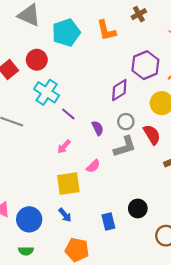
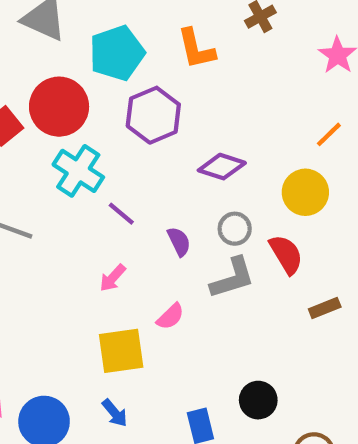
red circle: (37, 60) -> (59, 107), size x1.4
purple hexagon: (145, 65) -> (153, 115), moved
purple diamond: (119, 90) -> (222, 167), turned 50

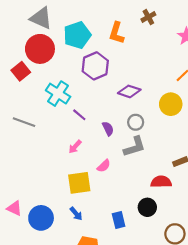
orange L-shape: (196, 49) -> (116, 33), turned 30
red circle: (59, 107) -> (40, 49), moved
red semicircle: (286, 254) -> (161, 182), moved, turned -60

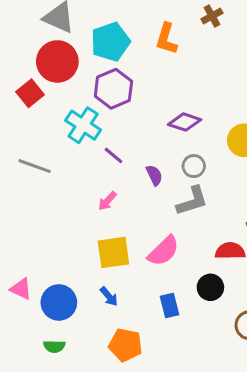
purple hexagon: (95, 66) -> (113, 89), moved
pink semicircle: (104, 166) -> (163, 251), moved, size x1.6

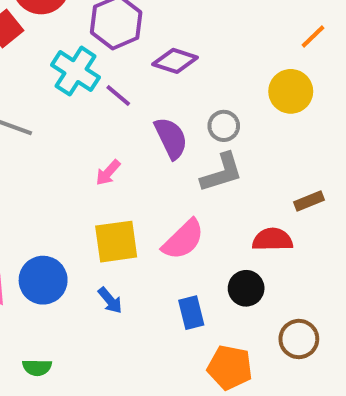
purple diamond: (185, 122) -> (175, 61), moved
purple line: (113, 155) -> (118, 95), moved
purple semicircle: (154, 175) -> (171, 138), size x1.5
blue circle: (59, 302) -> (43, 280), moved
orange pentagon: (126, 345) -> (230, 367), moved

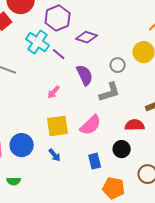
gray circle: (224, 126) -> (118, 65), moved
green semicircle: (37, 367) -> (14, 181), moved

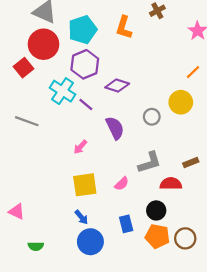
gray L-shape: (110, 92) -> (150, 162), moved
pink semicircle: (91, 125) -> (122, 184), size x0.6
blue circle: (22, 145) -> (90, 242), moved
orange pentagon: (114, 188) -> (157, 236), moved

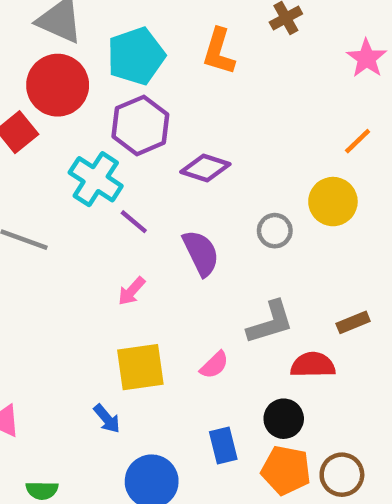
purple line: (86, 104) -> (134, 222), moved
blue arrow: (81, 217) -> (107, 419), moved

